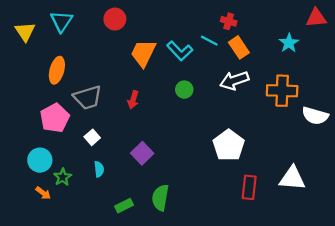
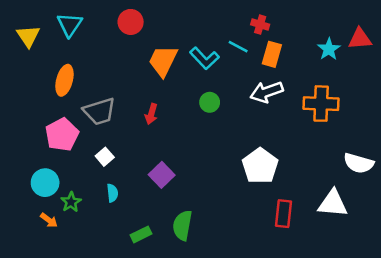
red triangle: (316, 18) -> (360, 39), moved
orange rectangle: (239, 47) -> (272, 54), turned 50
white semicircle: (315, 116) -> (359, 163), moved

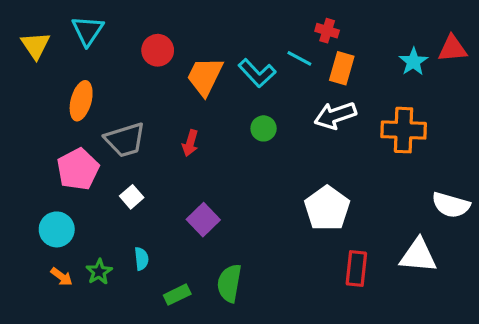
red circle: (131, 22) -> (158, 50), moved
cyan semicircle: (112, 193) -> (141, 259), moved
green star: (71, 202) -> (99, 272), moved

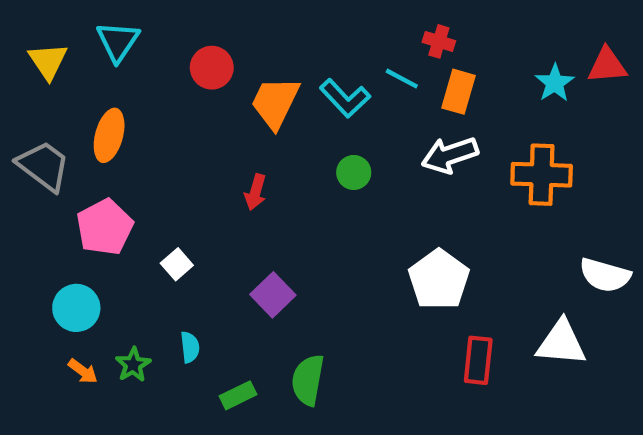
gray trapezoid: (125, 140) -> (44, 166), moved, turned -126

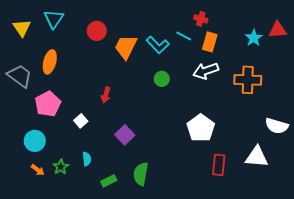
red arrow: (255, 192) -> (106, 95), moved

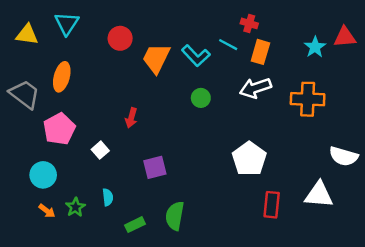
yellow triangle: (22, 28) -> (27, 35), turned -48
purple square: (125, 135) -> (155, 167), turned 30

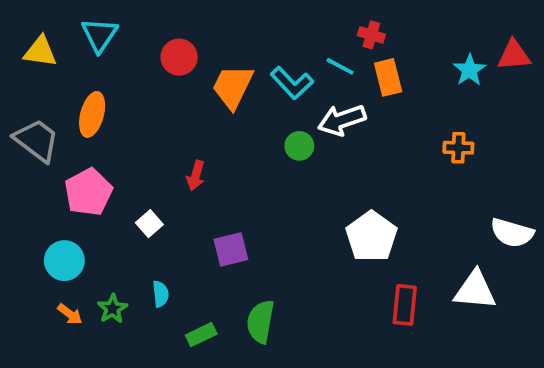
orange rectangle: (260, 52) -> (388, 77), turned -30
white arrow: (255, 88) -> (342, 120), moved
orange cross: (308, 99) -> (458, 148), size x0.6

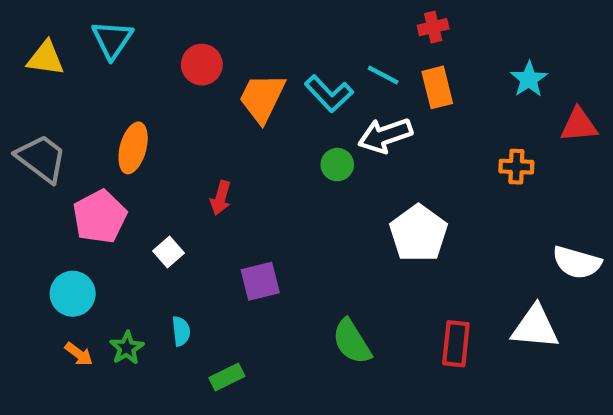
red cross: (371, 35) -> (433, 27), moved, turned -30
red triangle: (514, 55) -> (579, 125), moved
orange ellipse: (92, 114) -> (133, 148), moved
white pentagon: (371, 237) -> (418, 233), moved
green semicircle: (260, 322) -> (352, 342), moved, turned -42

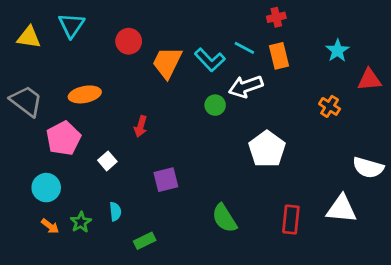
orange ellipse: (133, 148) -> (85, 94), turned 64
orange cross: (516, 167) -> (330, 106), turned 30

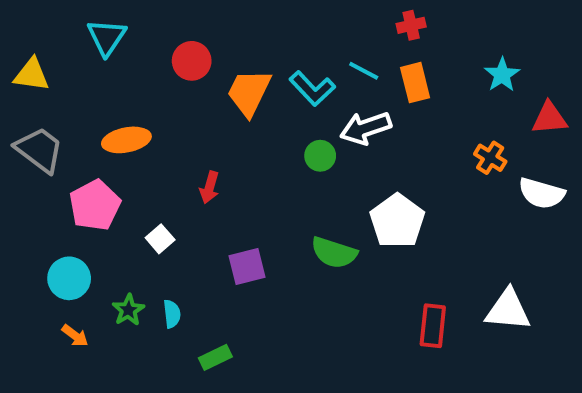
yellow triangle: (29, 37) -> (32, 75), moved
white semicircle: (368, 168) -> (542, 193), moved
green semicircle: (224, 218) -> (334, 253), moved, turned -40
green star: (81, 222) -> (128, 310), moved

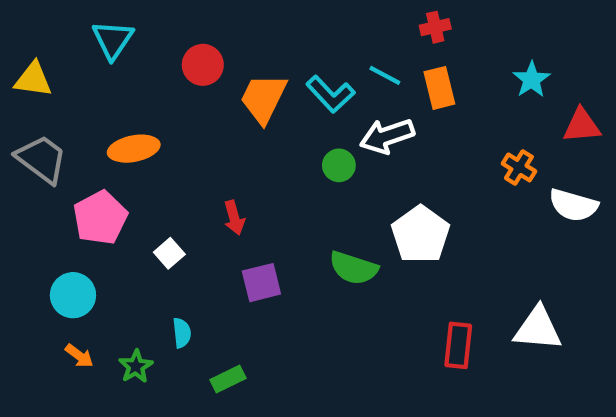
red arrow: (209, 187) -> (234, 218), moved, turned -32
green star: (128, 310) -> (136, 366), moved

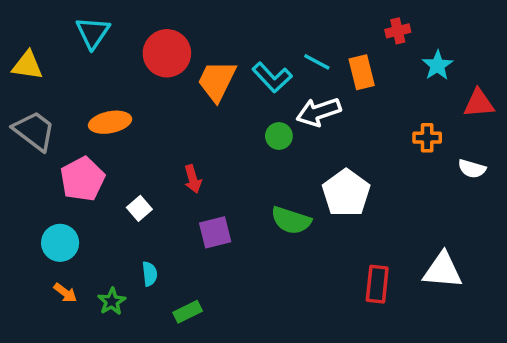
red cross: (435, 27) -> (398, 31), moved
red circle: (203, 65) -> (167, 53), size x1.4
orange cross: (519, 167) -> (427, 138), turned -32
white semicircle: (573, 205) -> (472, 169), size x0.7

